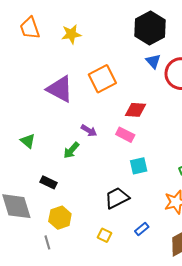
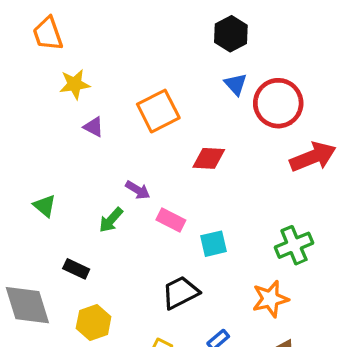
black hexagon: (150, 28) -> (231, 34), size x0.7
yellow star: (71, 34) -> (75, 84), moved
purple triangle: (60, 89) -> (94, 127), size x0.5
pink rectangle: (125, 135) -> (171, 220), moved

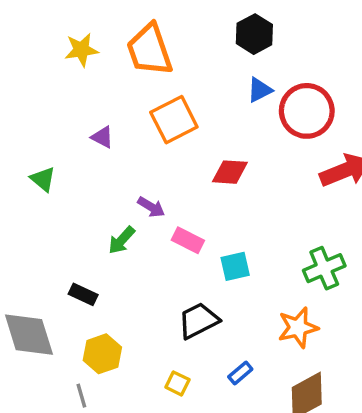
orange trapezoid: (48, 34) -> (150, 50), moved, size x1.4
yellow star: (75, 84) -> (81, 50), moved
blue triangle: (236, 84) -> (260, 90), turned 45
green triangle: (45, 206) -> (43, 179), moved

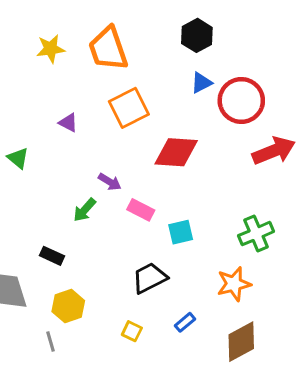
red diamond: (230, 172) -> (176, 152), size x1.4

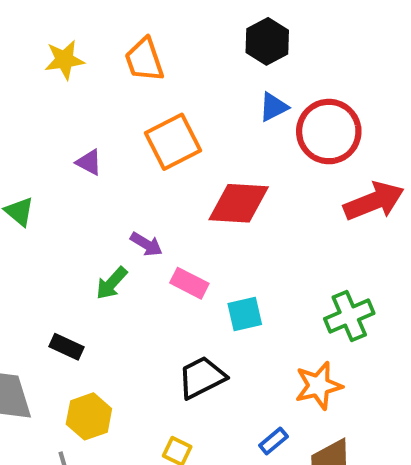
orange trapezoid: (108, 49) -> (144, 60), size x0.7
blue rectangle: (185, 322) -> (273, 441), moved

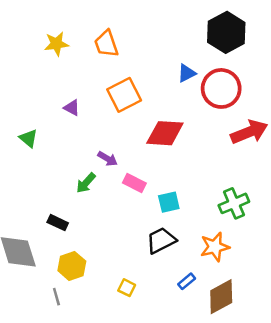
black hexagon: (267, 41) -> (226, 32), moved, size x1.4
black trapezoid: (202, 377) -> (161, 240), moved

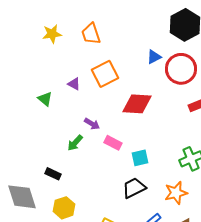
purple triangle: (72, 108) -> (74, 84), moved
green triangle: (28, 138) -> (45, 99), moved

